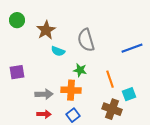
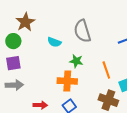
green circle: (17, 20) -> (13, 41), moved
brown star: (46, 30) -> (25, 22), moved
gray arrow: (44, 94) -> (14, 85), moved

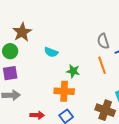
gray semicircle: (82, 31) -> (103, 41), moved, size x0.7
orange line: (106, 70) -> (102, 65), moved

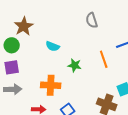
gray semicircle: (103, 41) -> (92, 20), moved
orange cross: (64, 91) -> (51, 85), moved

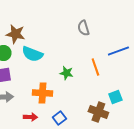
brown star: (24, 26) -> (15, 34), turned -30
cyan semicircle: (53, 46) -> (32, 54), moved, size x1.5

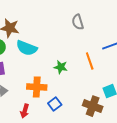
red arrow: (30, 117) -> (25, 111), turned 104
blue square: (59, 118) -> (55, 104), moved

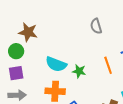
cyan semicircle: (27, 48) -> (56, 64), moved

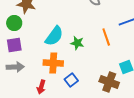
cyan semicircle: (56, 64) -> (54, 36), turned -75

